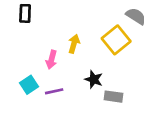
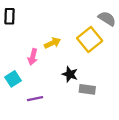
yellow arrow: (74, 44) -> (52, 43), turned 49
purple line: (54, 91) -> (35, 99), moved

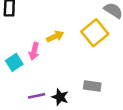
black star: (70, 74) -> (60, 97), moved
cyan square: (13, 79) -> (14, 62), moved

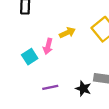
black star: (60, 97) -> (83, 89), moved

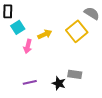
cyan square: (30, 57) -> (18, 27), moved

